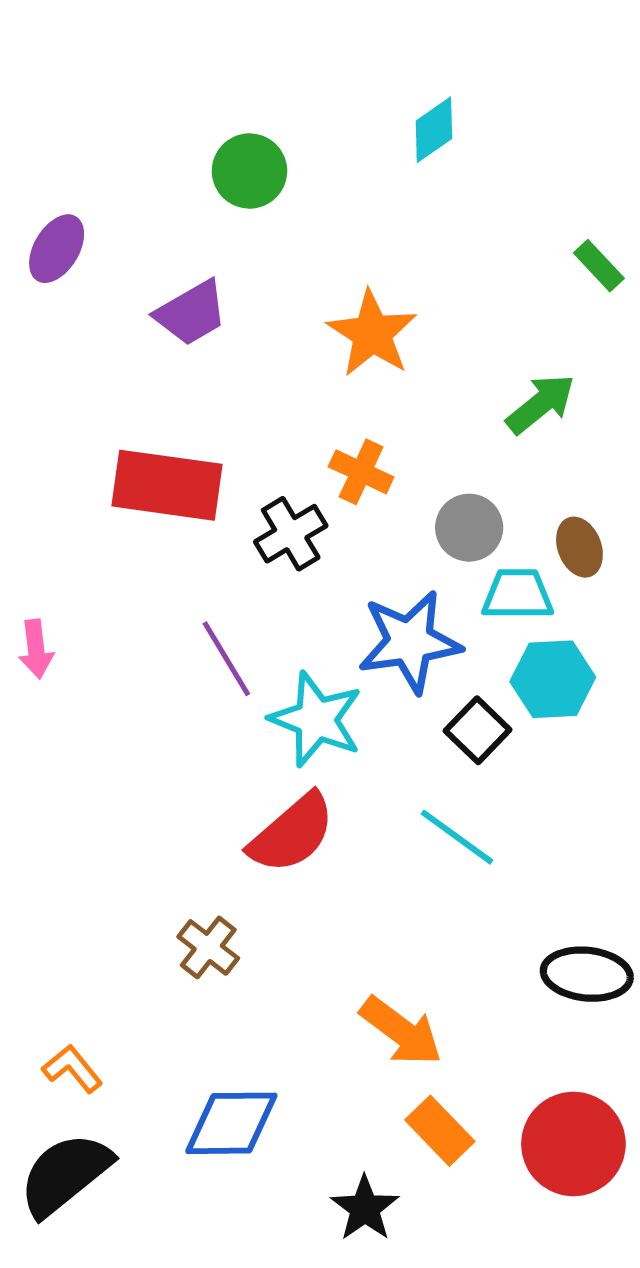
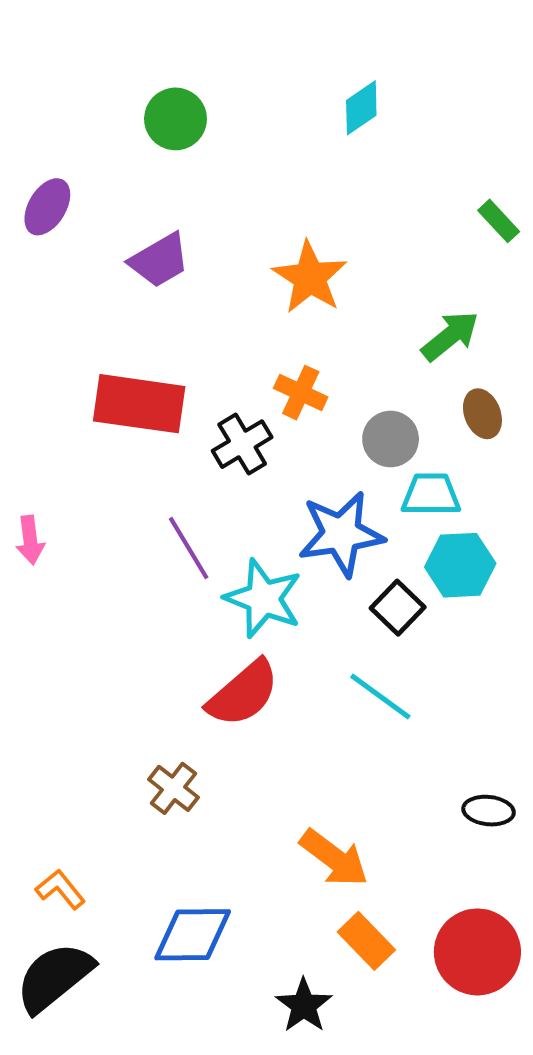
green circle: (249, 171) -> (176, 119), moved
brown ellipse: (579, 547) -> (482, 414), moved
black ellipse: (587, 974) -> (489, 811), size x0.7

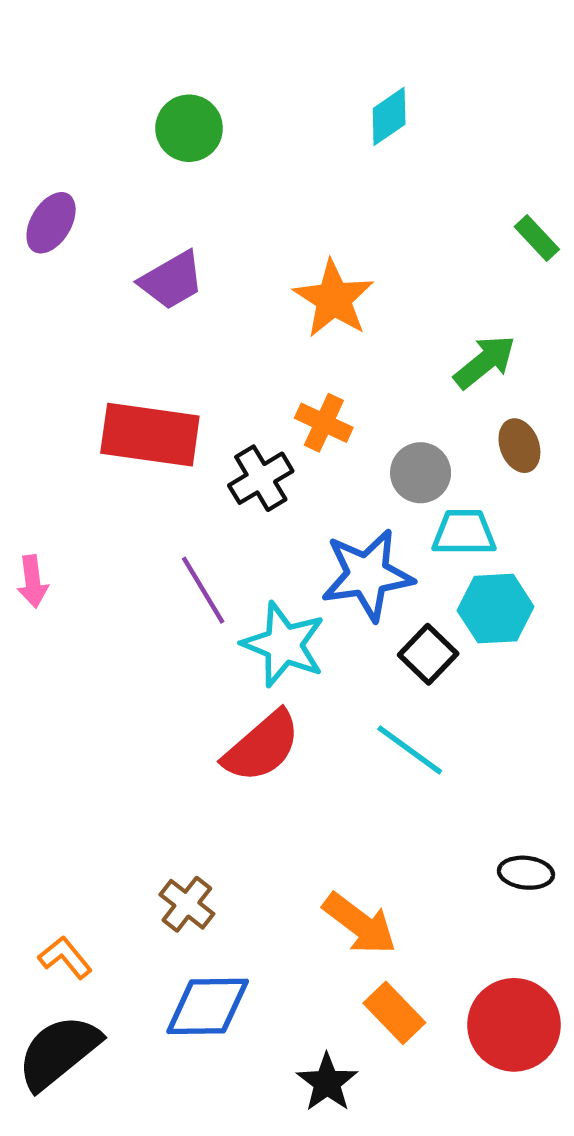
brown cross: (173, 788) -> (187, 904), moved

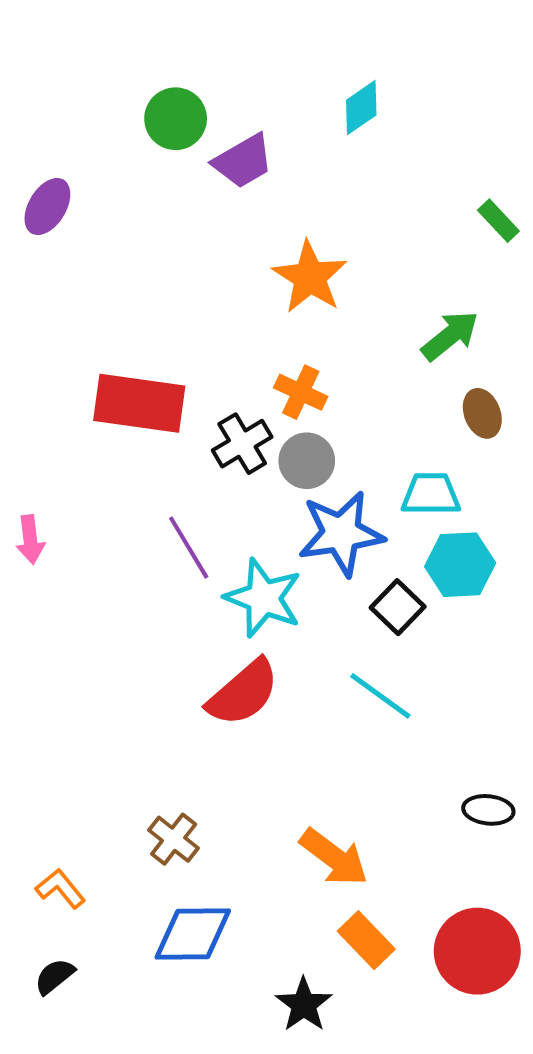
purple trapezoid: (172, 280) -> (243, 161), moved
gray circle: (421, 473) -> (307, 461), moved
black semicircle: (59, 1052) -> (54, 976), size x0.5

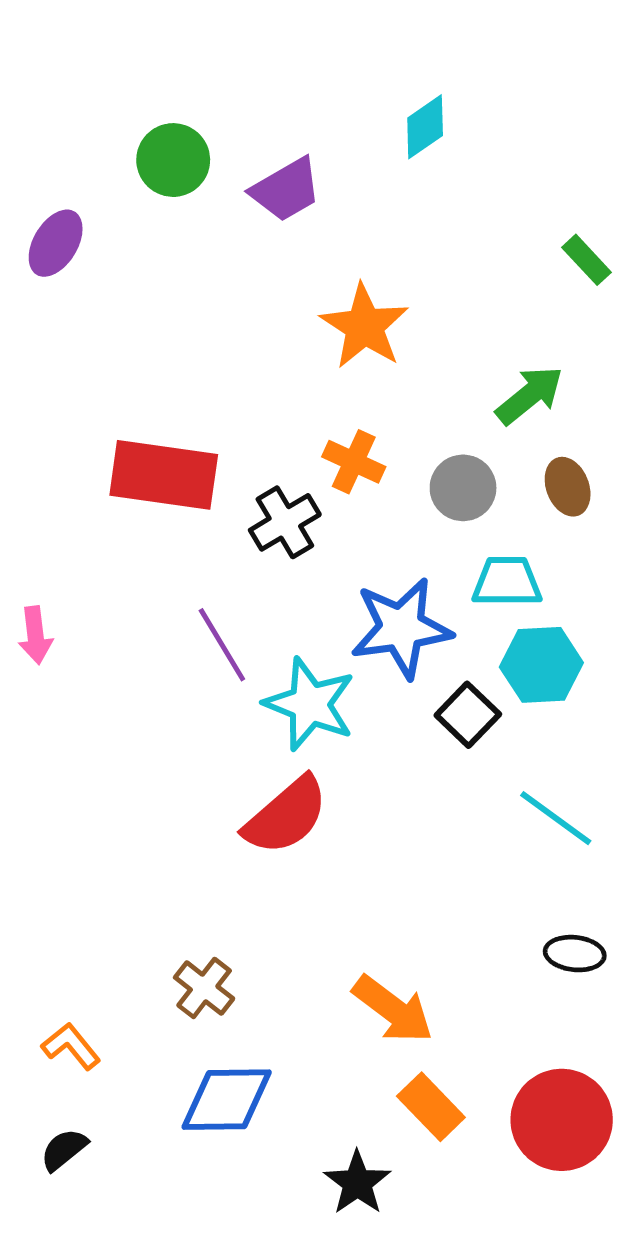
green circle: (176, 119) -> (173, 160), moved
gray circle: (307, 461) -> (463, 488), moved
cyan line: (380, 696) -> (556, 818), moved

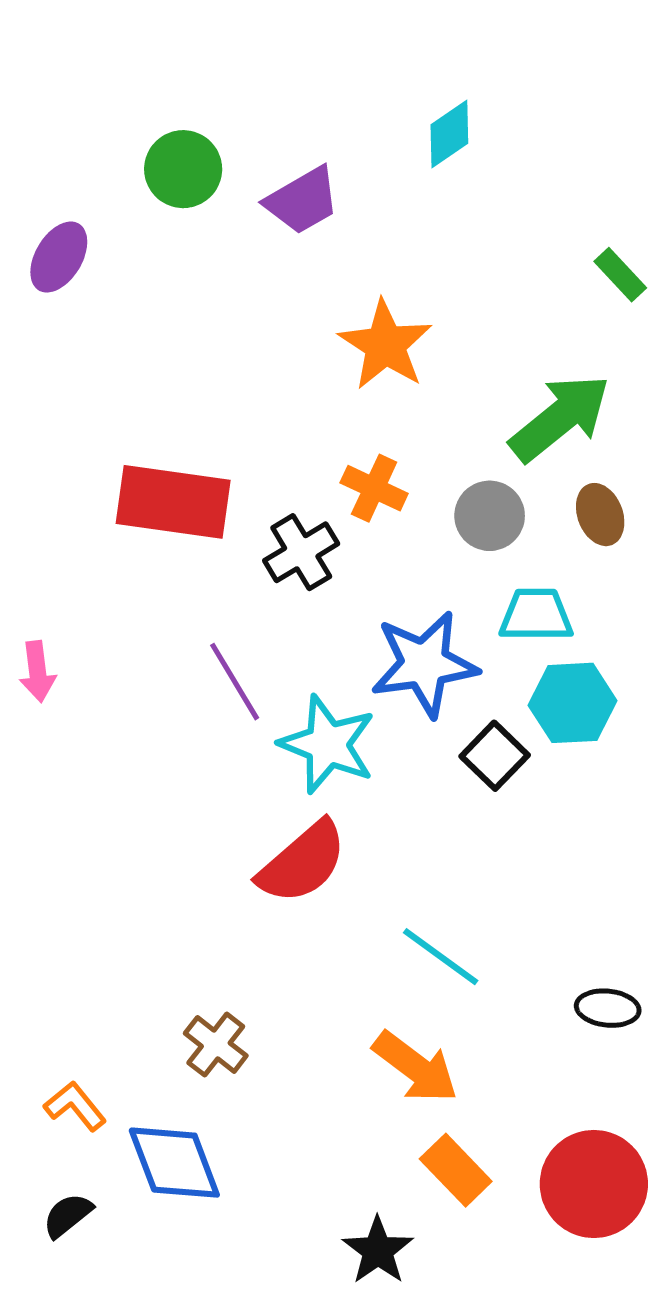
green arrow: (530, 395) -> (560, 418), size x1.4
cyan line: (556, 818) -> (441, 957), moved
blue diamond: (227, 1100) -> (174, 1163), moved, turned 70

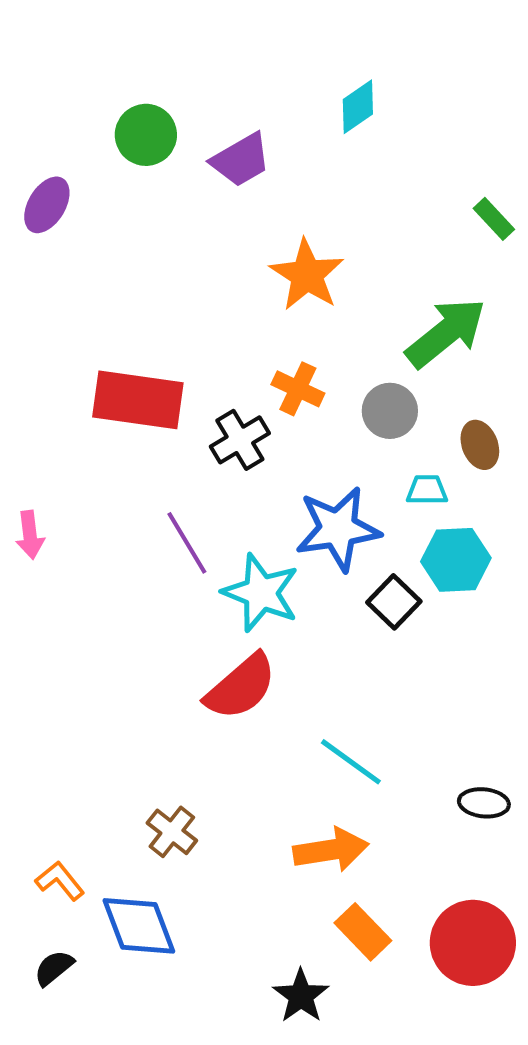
brown ellipse: (600, 515) -> (480, 445), moved
cyan trapezoid: (536, 615) -> (427, 490), size x0.7
orange arrow: (416, 1067) -> (331, 850), turned -46

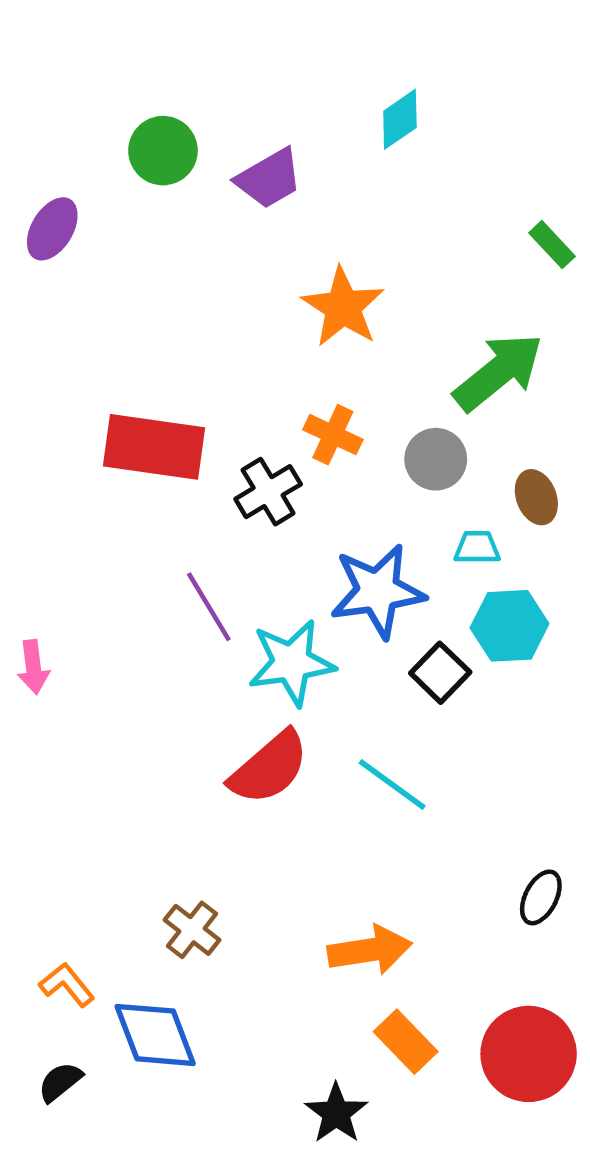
pink arrow: (30, 535) -> (33, 667), moved
cyan star: (261, 593) -> (292, 663), turned -30
cyan line: (351, 762) -> (392, 785), moved
black ellipse: (484, 803) -> (541, 897), turned -69

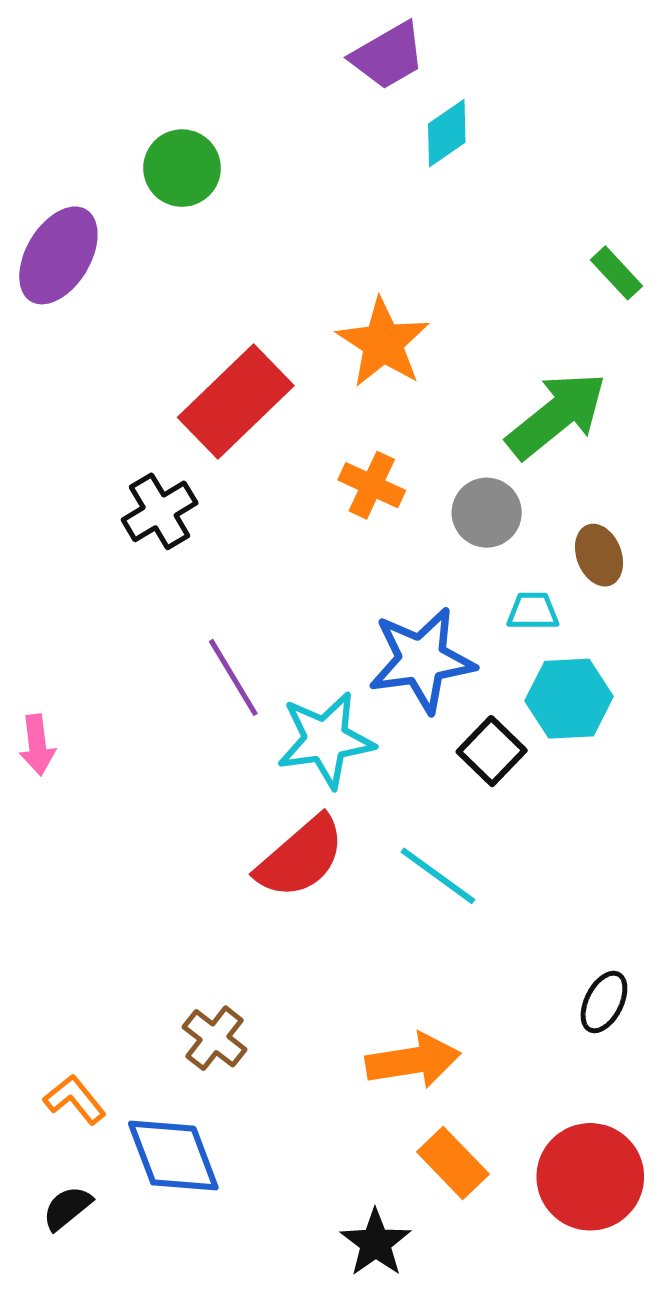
purple trapezoid: (269, 179) -> (388, 56), moved
purple ellipse: (52, 229) -> (58, 255), size x1.4
red rectangle: (154, 447) -> (236, 402), moved, turned -52
black cross: (268, 492) -> (160, 511), moved

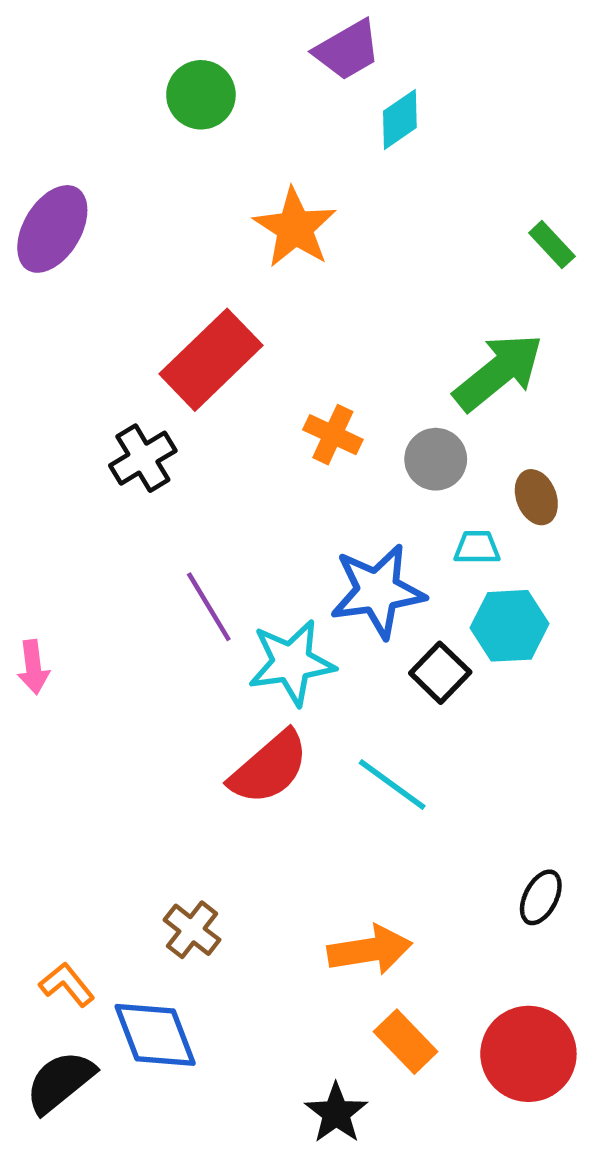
green circle: (182, 168) -> (201, 95), moved
orange star: (383, 343) -> (295, 228), moved
black semicircle: (67, 1208) -> (60, 1082), size x1.6

